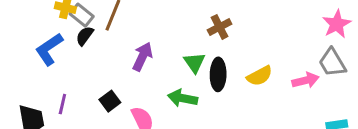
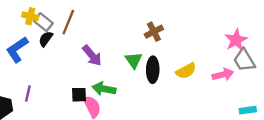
pink star: (337, 24) -> (236, 40), moved
purple arrow: (142, 57) -> (92, 55), turned 115
green arrow: (183, 98) -> (104, 89), moved
black square: (110, 101) -> (79, 95), moved, turned 35

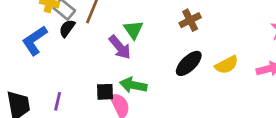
green triangle: (134, 60) -> (133, 30), moved
black ellipse: (153, 70) -> (189, 63), turned 45
purple line: (28, 94) -> (58, 101), moved

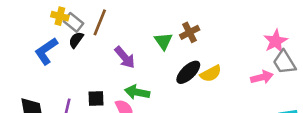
green triangle: (133, 30) -> (163, 41), moved
yellow semicircle: (227, 65) -> (211, 74), moved
black square: (105, 92) -> (96, 98), moved

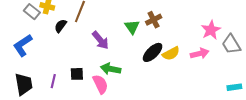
gray rectangle: (74, 22) -> (32, 12), moved
pink star: (276, 41) -> (211, 30), moved
blue L-shape: (46, 51) -> (23, 45), moved
pink arrow: (262, 77) -> (200, 53), moved

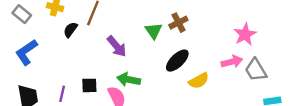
gray rectangle: (32, 12) -> (22, 14), moved
gray trapezoid: (231, 44) -> (256, 70), moved
yellow semicircle: (171, 53) -> (199, 81), moved

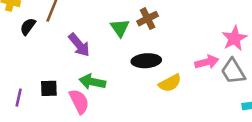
pink star: (245, 34) -> (234, 38), moved
black ellipse: (177, 61) -> (146, 61), turned 40

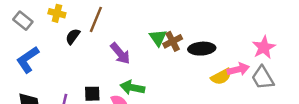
brown cross: (148, 19) -> (173, 41), moved
black ellipse: (146, 61) -> (202, 49), moved
yellow semicircle: (170, 83) -> (221, 77), moved

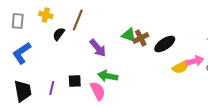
gray rectangle: (23, 21) -> (18, 21), turned 56
green triangle: (158, 38) -> (129, 35), turned -35
black ellipse: (202, 49) -> (165, 44), turned -30

